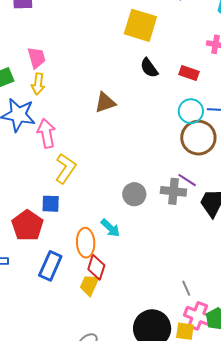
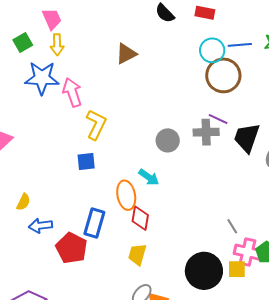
red pentagon: (27, 225) -> (72, 248), moved
yellow trapezoid: (89, 285) -> (137, 254), moved

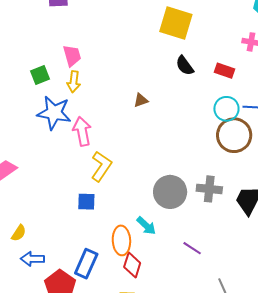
brown triangle: (126, 54) -> (141, 100), size x0.7
purple line: (218, 119) -> (192, 248), moved
gray circle: (168, 140) -> (170, 192), size x1.4

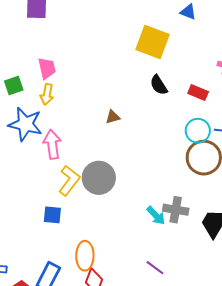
gray circle: (170, 192) -> (99, 178), moved
cyan arrow: (146, 226) -> (156, 216), moved

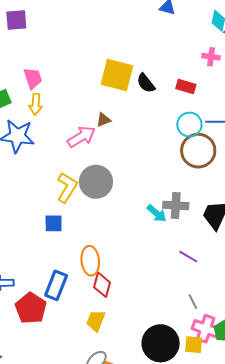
yellow square: (153, 42) -> (117, 75), moved
pink arrow: (52, 144) -> (81, 137), moved, turned 72
purple line: (155, 268) -> (188, 257), moved

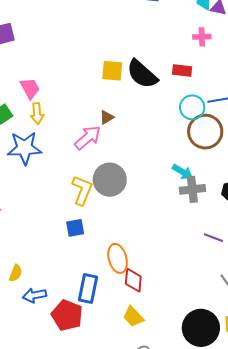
yellow square: (117, 75) -> (112, 71), size x0.7
black semicircle: (146, 83) -> (142, 74), size x1.6
cyan arrow: (157, 213) -> (182, 172), moved
yellow trapezoid: (96, 321) -> (133, 317), turned -55

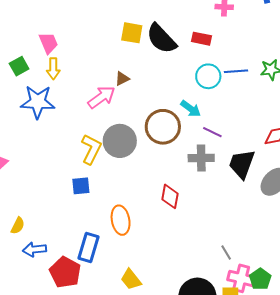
brown circle: (205, 132) -> (163, 127), moved
cyan arrow: (182, 172) -> (191, 109), moved
purple line: (213, 238) -> (212, 132), moved
red diamond: (133, 280) -> (170, 196), moved

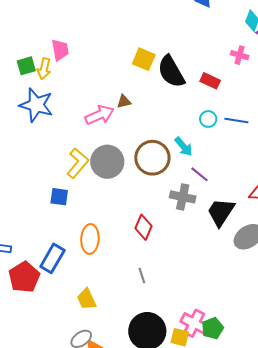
yellow arrow: (53, 69) -> (44, 69), moved
cyan circle: (208, 76) -> (208, 119), size x0.7
gray line: (226, 252) -> (142, 276), moved

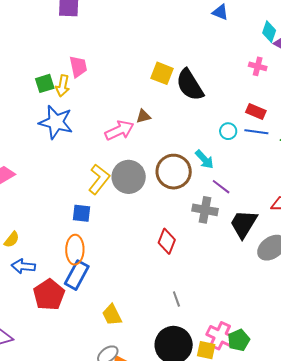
red rectangle: (210, 81) -> (256, 112), moved
orange ellipse: (90, 239) -> (75, 250), moved
gray line: (142, 276) -> (176, 299), moved

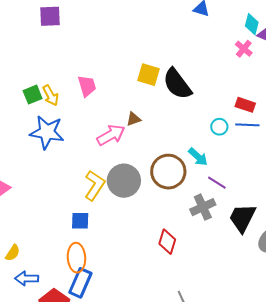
pink cross: (258, 66) -> (244, 49), moved, turned 30
pink trapezoid: (78, 67) -> (87, 86), moved
yellow arrow: (63, 86) -> (51, 95), turned -35
gray cross: (205, 210) -> (203, 207), turned -30

